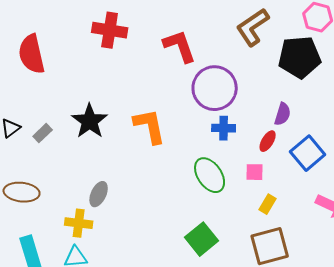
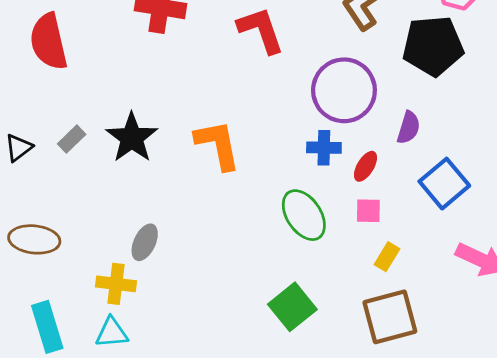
purple circle: (215, 88) -> (344, 90), moved
gray rectangle: (43, 133) -> (72, 139), moved
red ellipse: (268, 141) -> (365, 166), moved

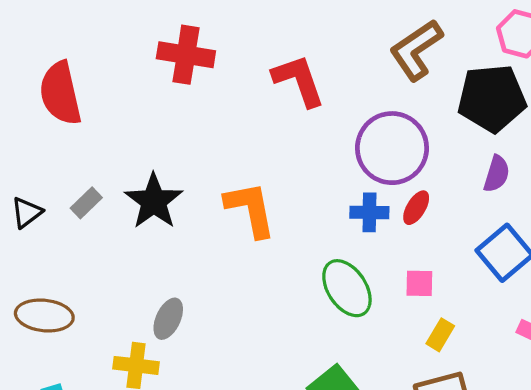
purple semicircle: (409, 128) -> (497, 174), moved
red ellipse: (365, 166) -> (416, 208), moved

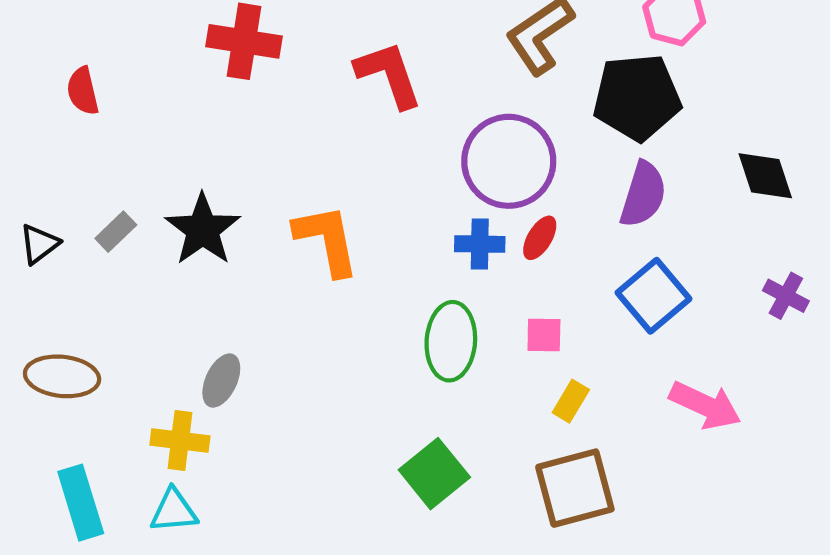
red semicircle: (60, 93) -> (83, 91), size x0.6
purple semicircle: (497, 174) -> (643, 194), size x1.4
green ellipse: (347, 288) -> (451, 341), turned 38

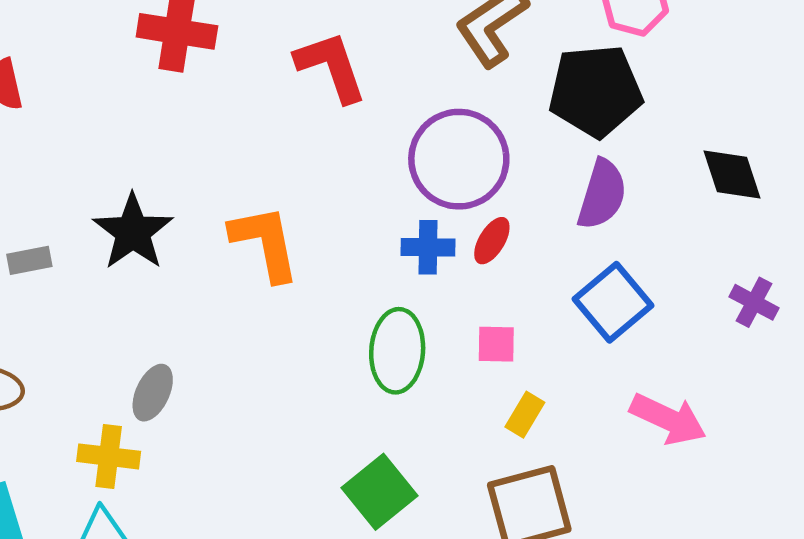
gray rectangle: (116, 232) -> (29, 260), moved, turned 33

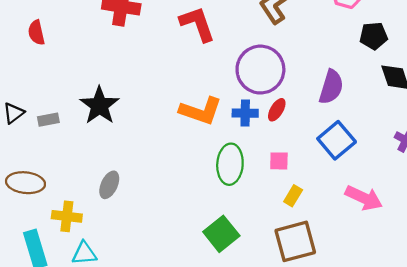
black pentagon: (595, 91) -> (374, 36), moved, size x0.6
orange L-shape: (265, 243) -> (201, 111), moved, turned 120
yellow cross: (109, 456) -> (67, 216), moved

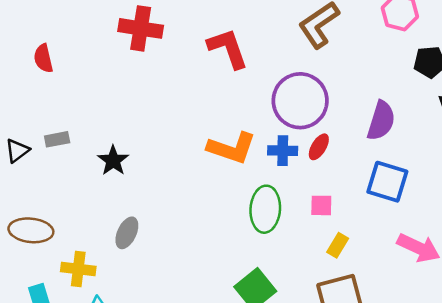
black star: (99, 105) -> (113, 161), moved, size x0.7
gray rectangle: (48, 120) -> (57, 139), moved
blue square: (337, 140) -> (387, 182), turned -33

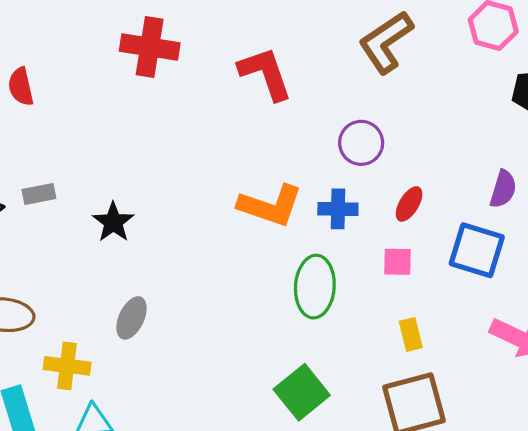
purple circle: (300, 101) -> (361, 143), size x0.6
purple semicircle: (381, 121) -> (503, 189), moved, size x0.7
red ellipse: (319, 147) -> (409, 204), moved
pink square: (321, 205) -> (397, 262), moved
yellow rectangle: (338, 245) -> (411, 334), turned -45

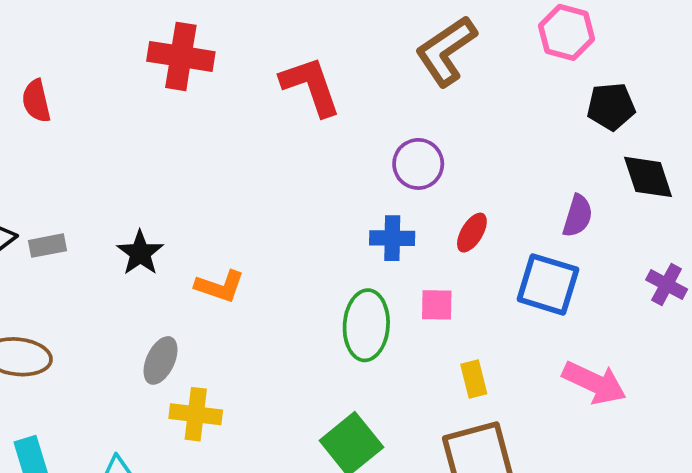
gray rectangle: (39, 194) -> (47, 246), moved
orange L-shape: (270, 206) -> (220, 286), moved, size x0.7
pink square: (397, 262) -> (437, 305), moved
yellow cross: (67, 366) -> (196, 414), moved

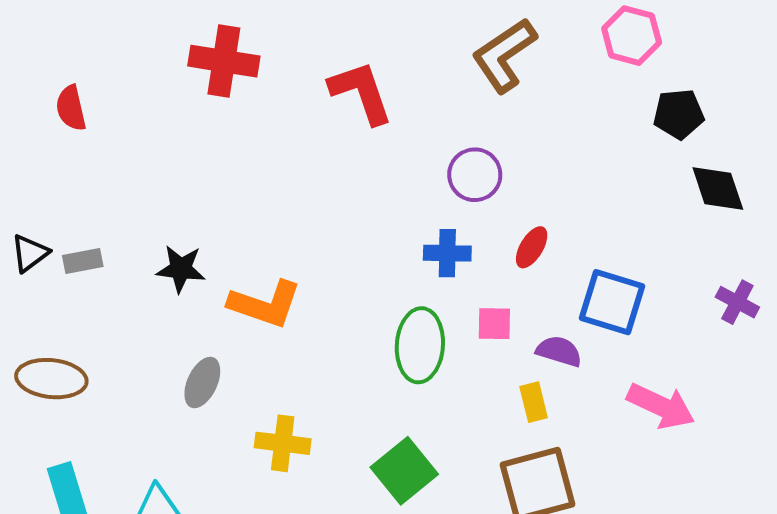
purple semicircle: (578, 216) -> (559, 351), moved, turned -90
black star: (140, 253) -> (181, 269), turned -30
orange L-shape: (220, 286) -> (265, 304), size x1.4
yellow cross: (196, 414) -> (283, 443), moved

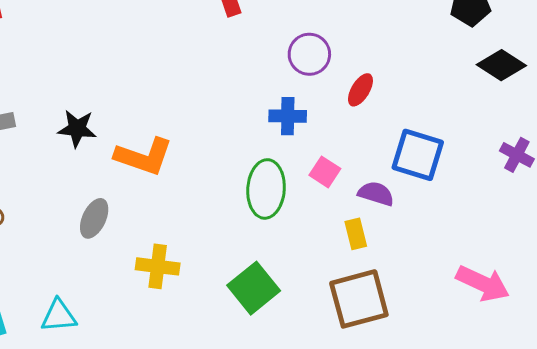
black diamond: (718, 188) -> (501, 65), turned -39
red ellipse: (532, 247) -> (360, 90), moved
pink square: (494, 324) -> (325, 172), turned 32
pink arrow: (661, 406) -> (483, 283), moved

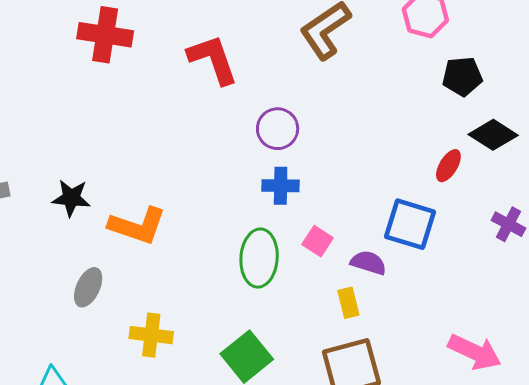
purple circle: (309, 54) -> (278, 129), moved
red ellipse: (360, 90) -> (448, 166), moved

